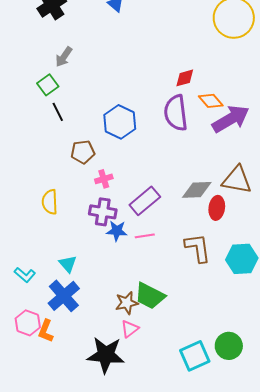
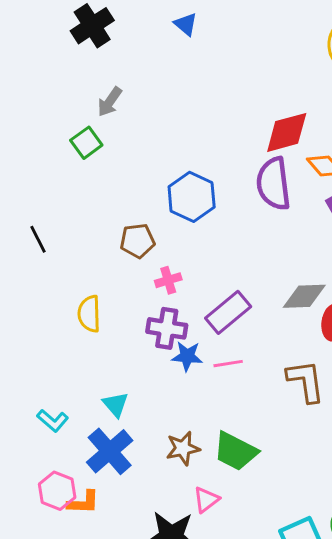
red diamond: (185, 78) -> (287, 132), size x1.6
black line: (58, 112) -> (38, 239), moved
brown star: (127, 303) -> (183, 448), moved
orange L-shape: (46, 331) -> (83, 502), turned -110

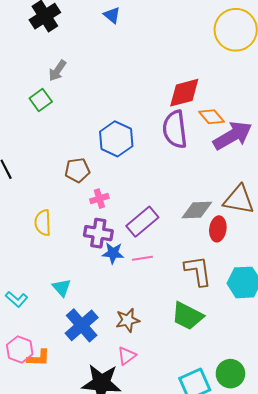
brown star: (183, 448) -> (128, 320), moved
blue cross: (110, 451) -> (82, 325), moved
green trapezoid: (235, 451) -> (187, 316), moved

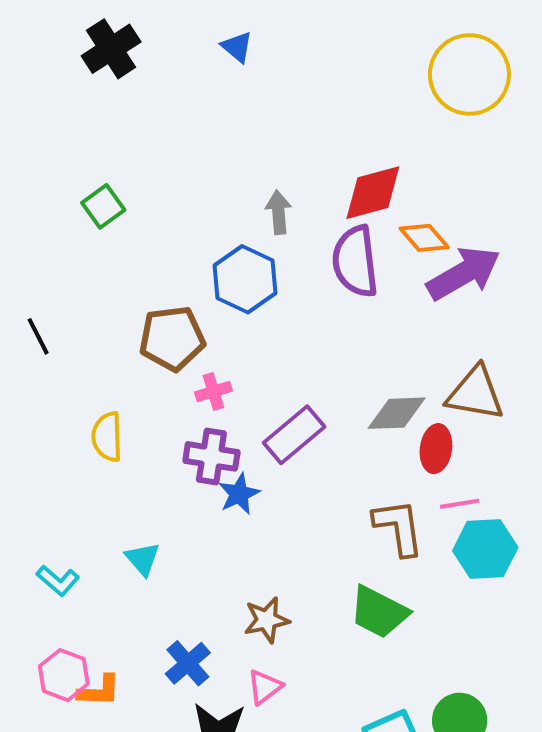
gray arrow: (57, 71) -> (278, 212), moved, turned 140
brown pentagon: (77, 170) -> (172, 338), size x1.4
blue star: (113, 253) -> (239, 494), turned -30
pink line: (142, 258) -> (460, 504), moved
blue cross: (82, 325) -> (188, 663), moved, size x0.7

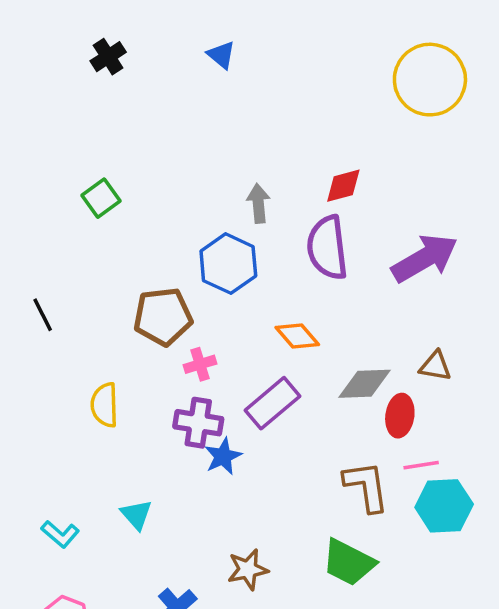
black cross: (111, 49) -> (108, 57), size x0.7
red diamond: (373, 193) -> (343, 186), size x0.7
orange diamond: (424, 238) -> (297, 336), moved
brown triangle: (475, 393) -> (435, 366), size x0.6

